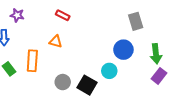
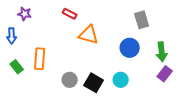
orange triangle: (56, 42) -> (89, 35), moved, size x1.5
cyan circle: (109, 71) -> (121, 80), moved

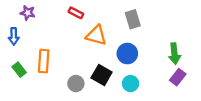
gray rectangle: (142, 20) -> (133, 19), moved
blue circle: (130, 48) -> (127, 54), moved
black square: (94, 83) -> (102, 75), moved

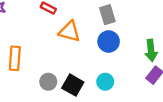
blue circle: (127, 54) -> (109, 42), moved
black square: (102, 75) -> (73, 85), moved

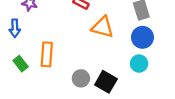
cyan circle: (105, 82) -> (139, 64), moved

